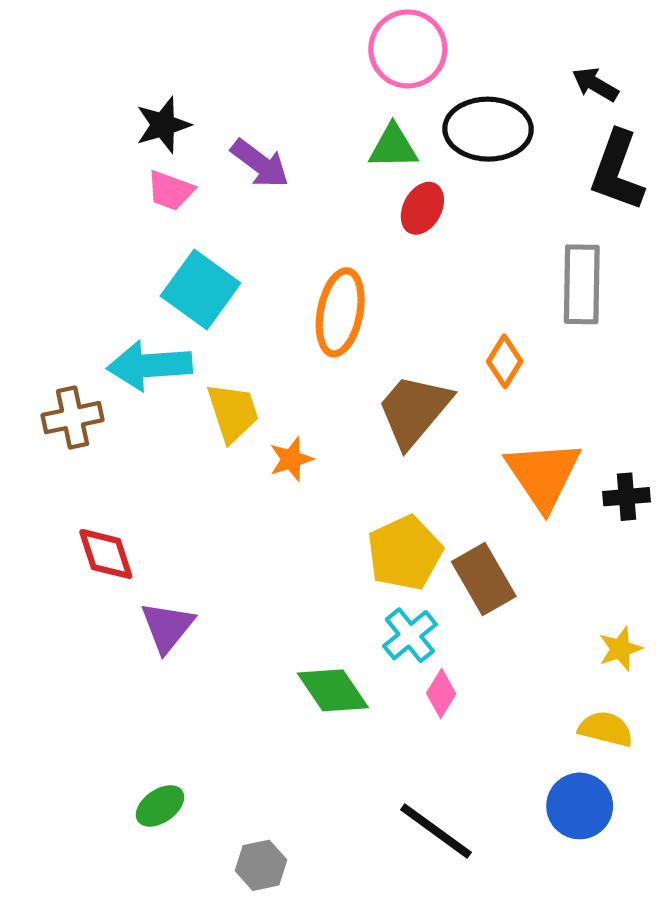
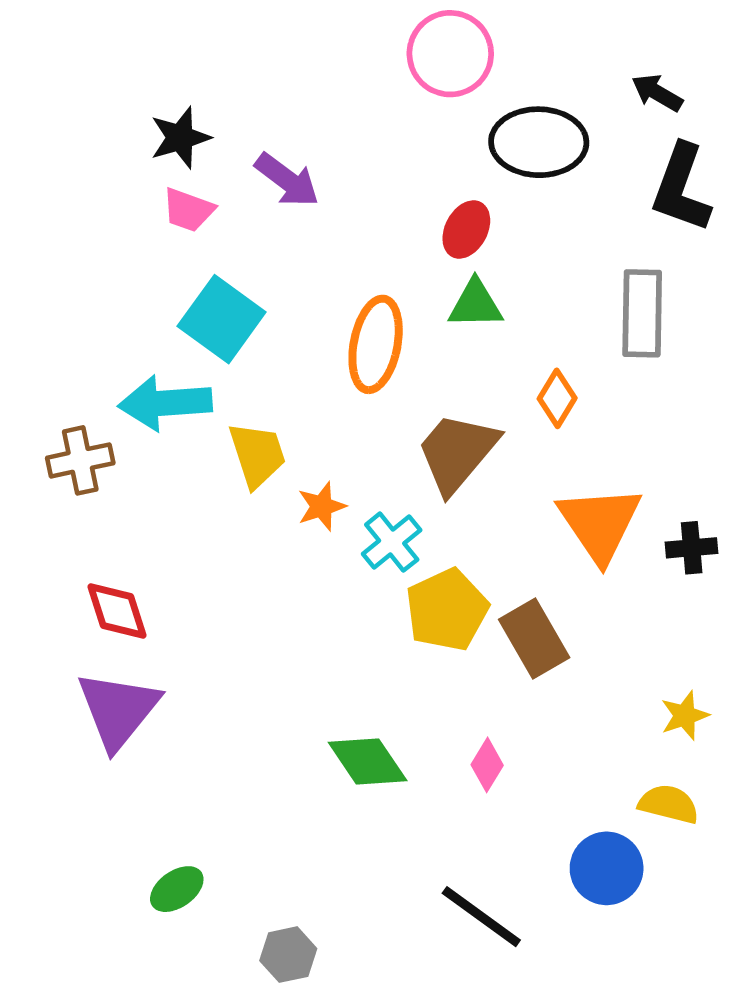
green triangle: (393, 147) -> (476, 304), moved
purple triangle: (167, 627) -> (118, 710), moved, size x1.4
cyan cross: (410, 635) -> (392, 542), moved
blue circle: (580, 806) -> (607, 868), moved

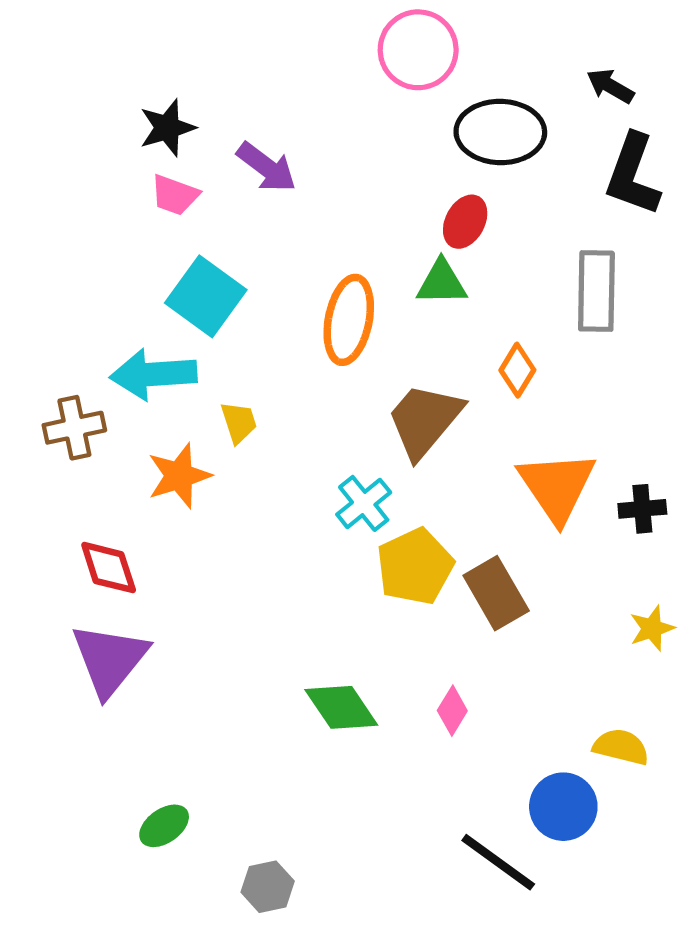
red ellipse: (466, 229) -> (465, 222), moved
yellow trapezoid: (257, 455) -> (239, 422), size x0.7
orange star: (322, 506) -> (179, 476), moved, size x1.4
yellow star: (685, 716) -> (652, 628), moved
black line: (481, 917) -> (498, 862), moved

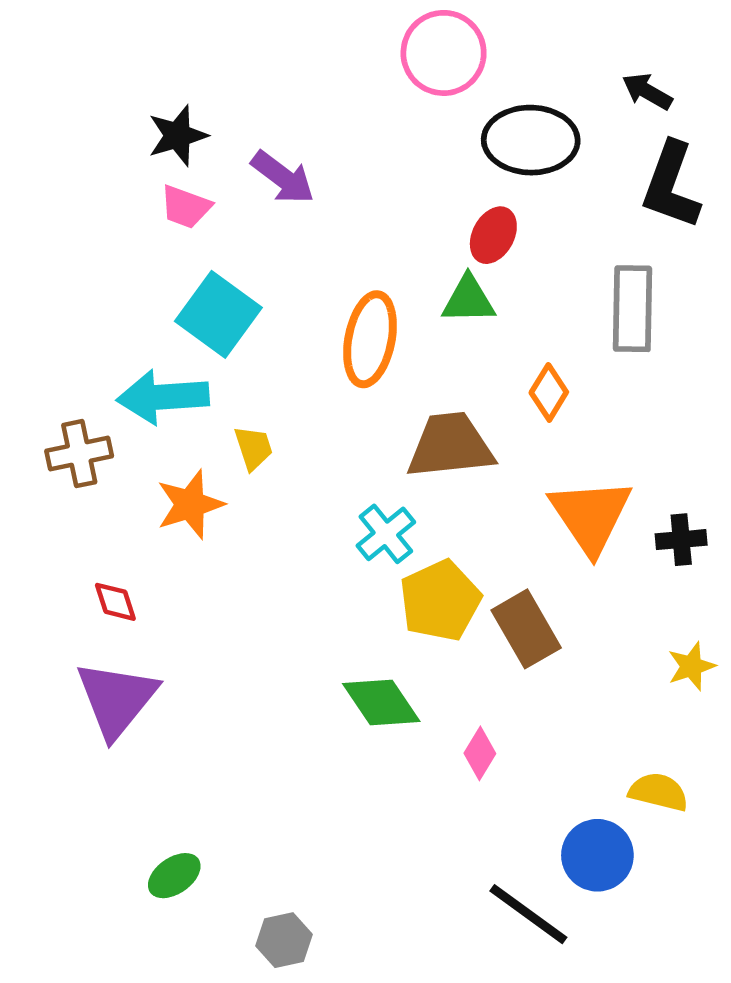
brown trapezoid: (425, 420) -> (450, 446), turned 44
red diamond: (109, 568) -> (115, 602), size x0.7
green diamond: (341, 707) -> (381, 702), moved

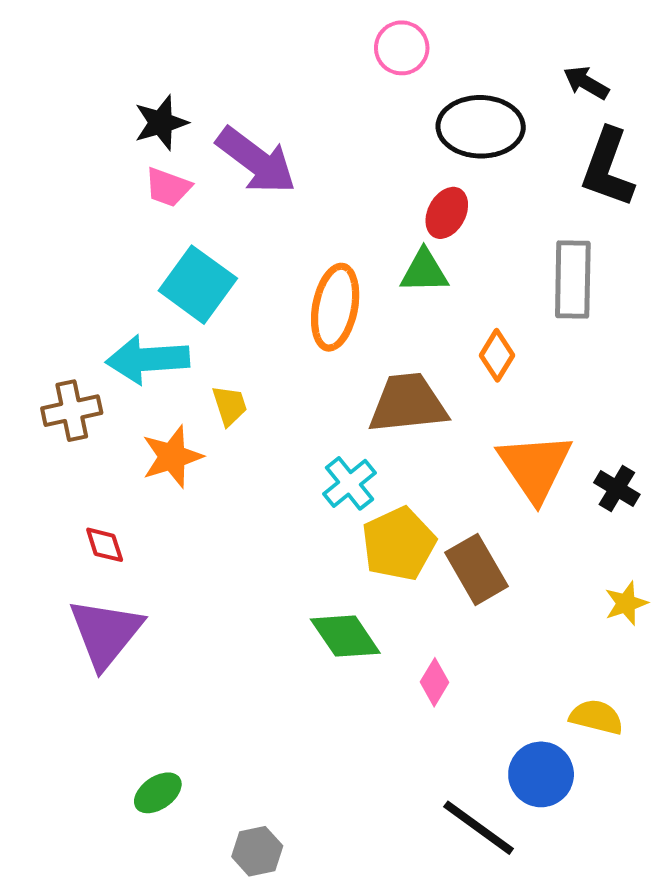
pink circle: (444, 53) -> (402, 48), size x0.7
purple arrow: (283, 177) -> (256, 161), size x1.4
black cross: (681, 540) -> (617, 488), turned 36

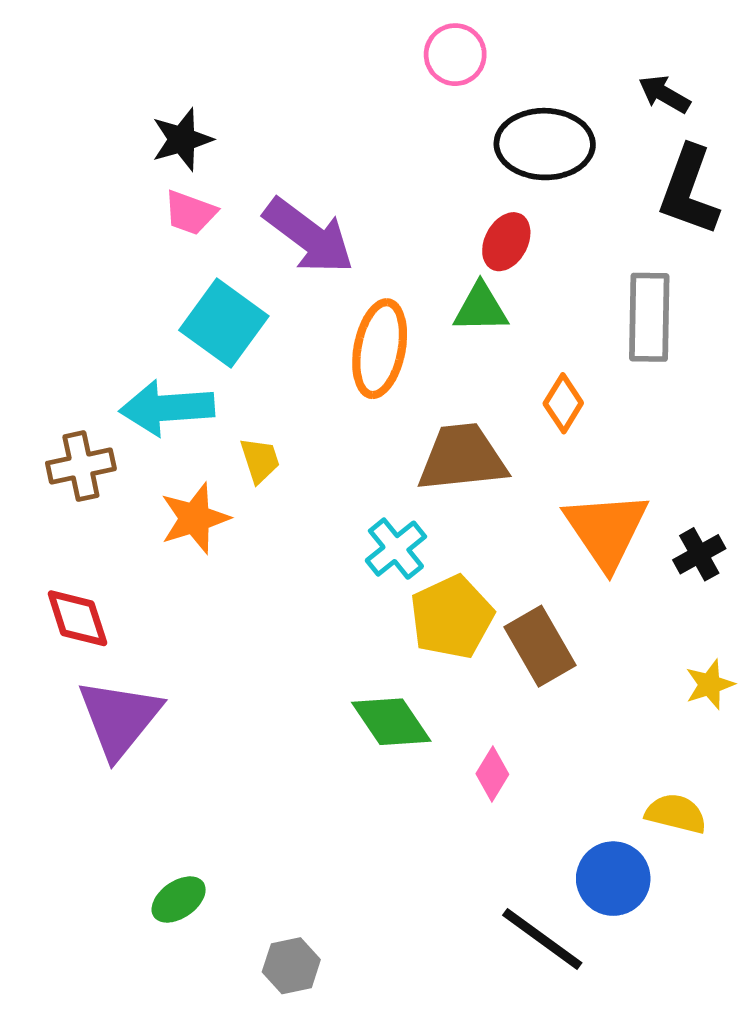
purple arrow: (256, 161) -> (309, 236), moved
black cross: (617, 488) -> (699, 554), turned 30
red diamond: (105, 545) -> (77, 618), moved, size x1.4

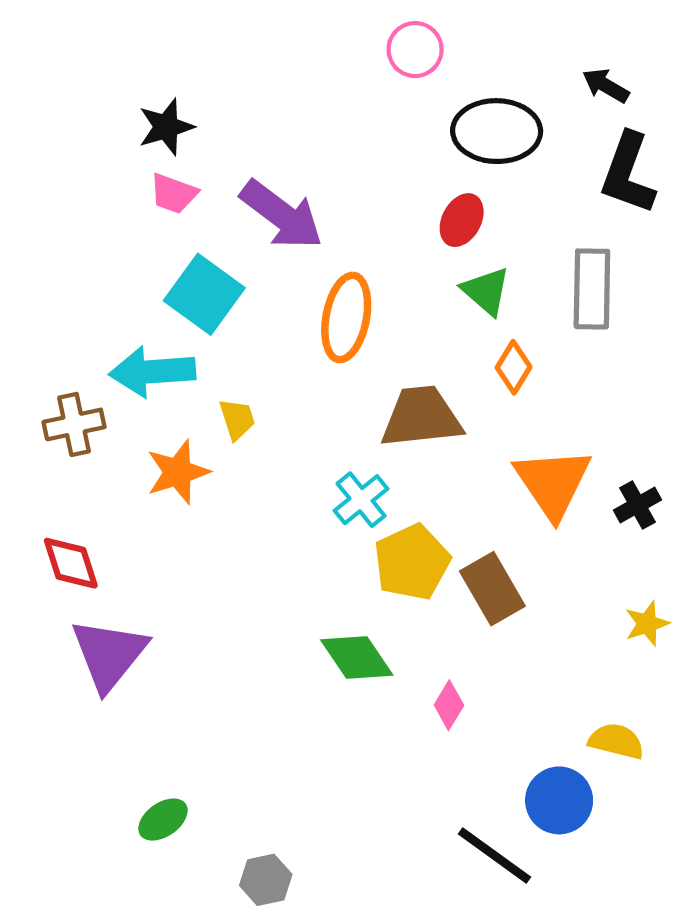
green triangle: (481, 308) -> (486, 291), moved, turned 42

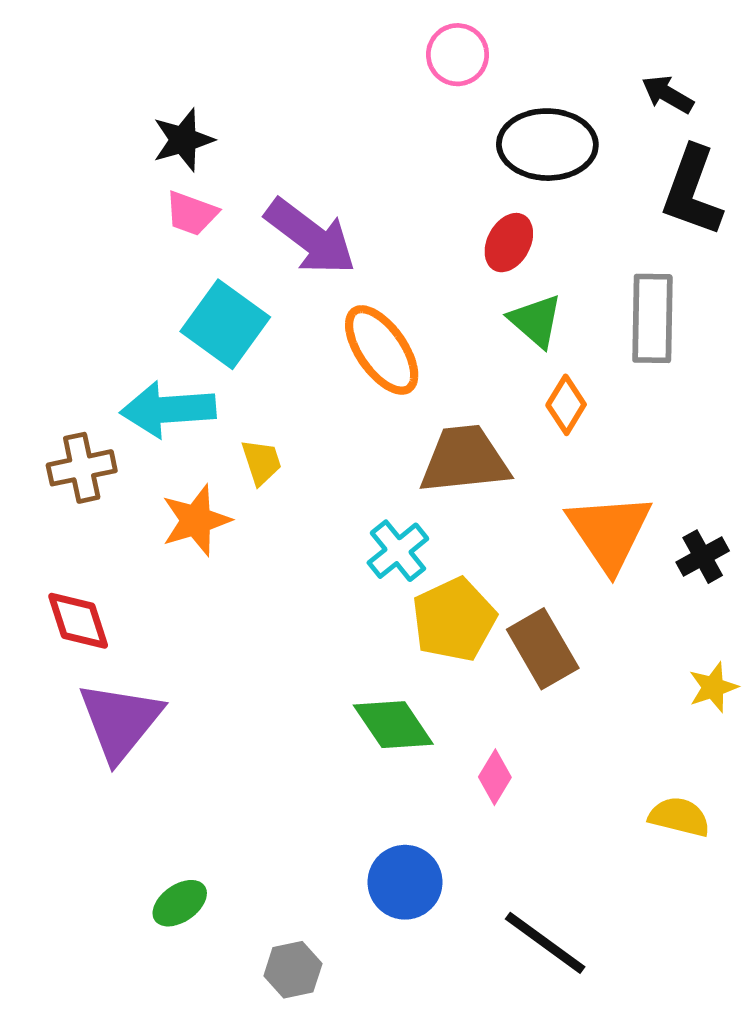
orange ellipse: (346, 317) -> (382, 350), turned -46
blue circle: (559, 800) -> (405, 882), moved

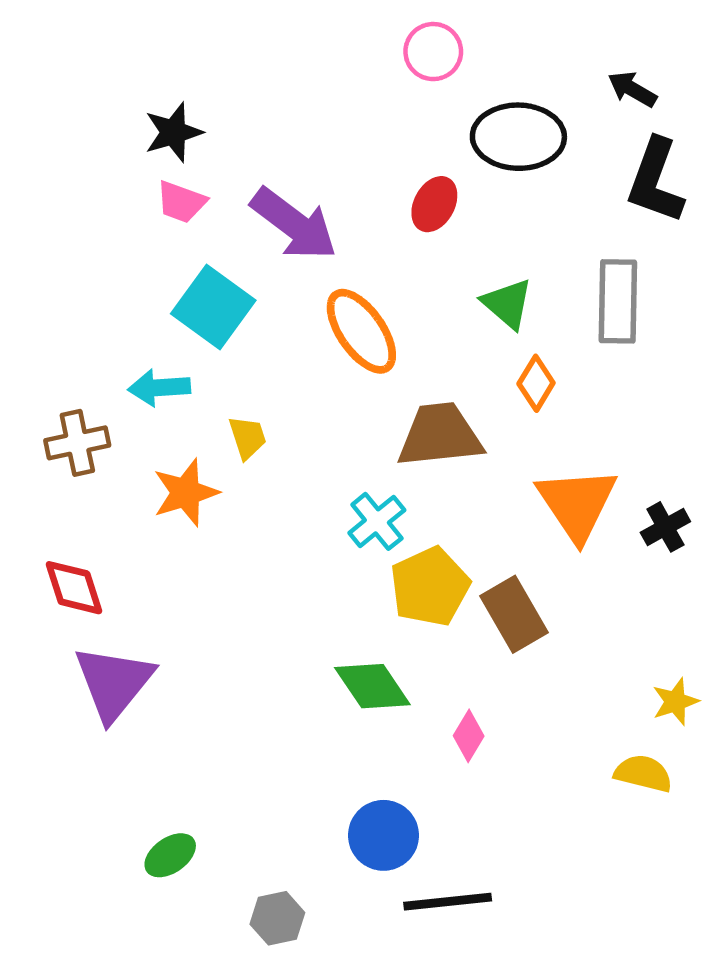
red ellipse: (509, 243) -> (434, 204), moved
cyan arrow: (168, 409) -> (159, 388), size x0.7
yellow star: (713, 687) -> (675, 702), moved
black line: (545, 943) -> (448, 902), moved, turned -42

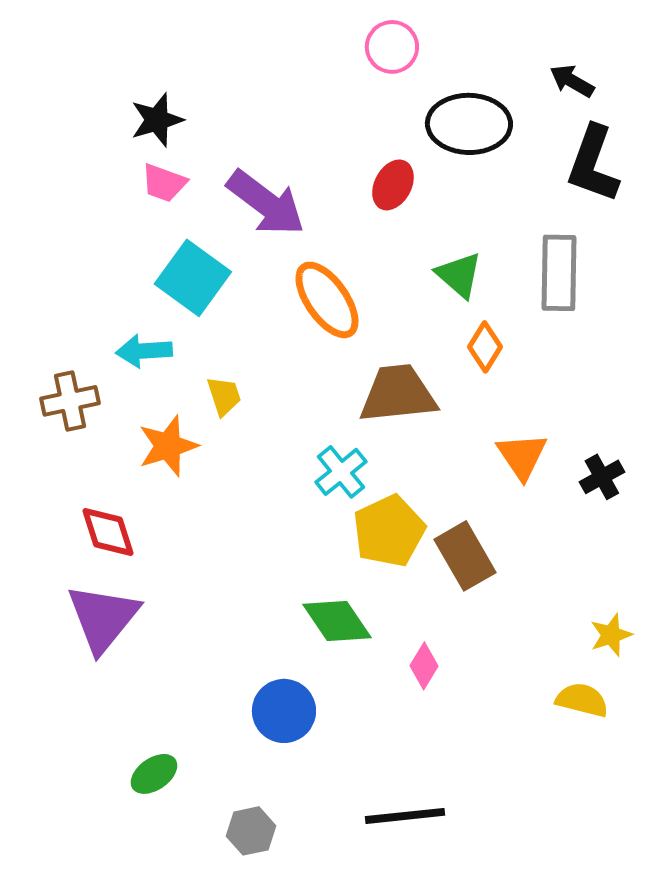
orange triangle: (577, 504) -> (522, 456), size x0.7
red diamond: (74, 588) -> (108, 532), moved
blue circle: (384, 835) -> (284, 711), moved

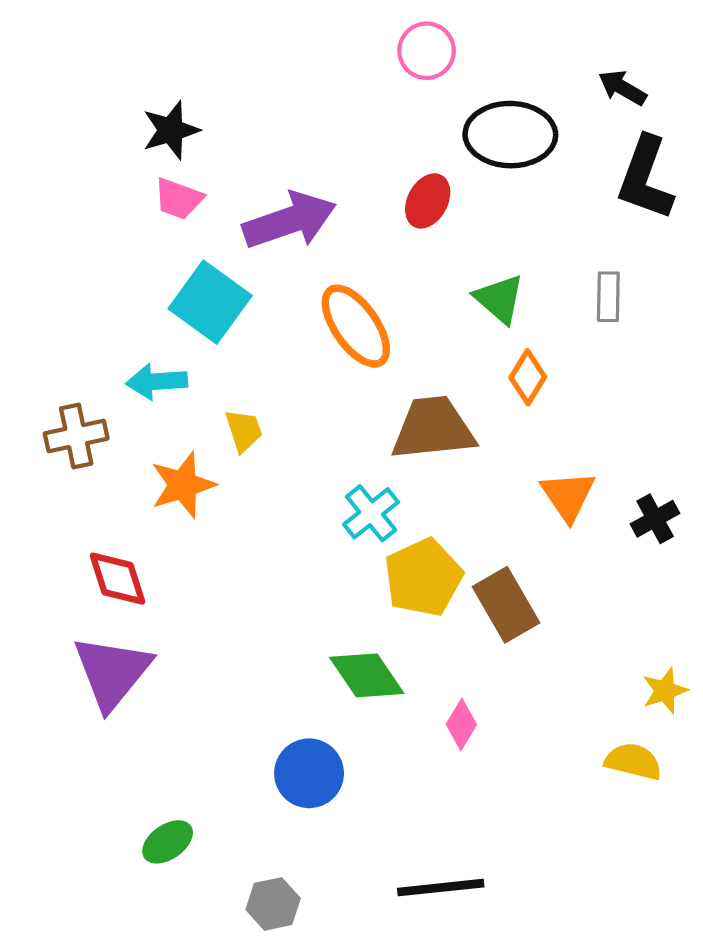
purple arrow: (266, 203) -> (289, 221), turned -56
gray rectangle: (559, 273) -> (608, 297), size x0.6

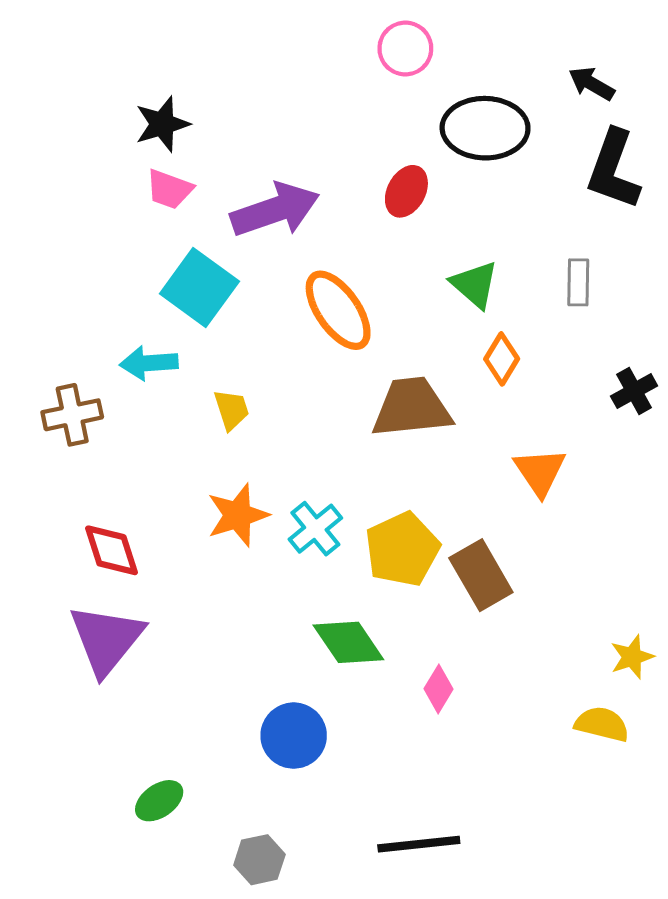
orange star: (183, 485) -> (238, 515), moved
cyan cross: (371, 513) -> (315, 529), moved
black cross: (655, 519) -> (634, 391), moved

